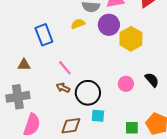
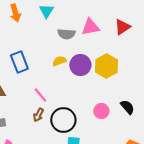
yellow semicircle: (78, 24) -> (59, 61), moved
purple circle: (109, 25) -> (80, 65), moved
brown arrow: (63, 88) -> (38, 115), turned -88

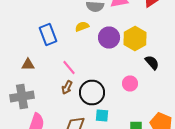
yellow semicircle: (59, 61) -> (82, 26), moved
black semicircle: (127, 107) -> (152, 62), moved

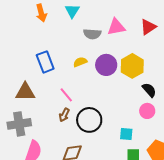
yellow semicircle: (82, 26) -> (80, 62), moved
brown triangle: (28, 64) -> (25, 92), size x1.5
pink circle: (130, 84) -> (147, 111), moved
cyan square: (102, 116) -> (126, 134), moved

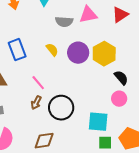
yellow semicircle: (80, 62) -> (52, 50), turned 72
cyan square: (126, 134) -> (98, 122), size x1.5

